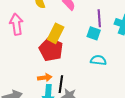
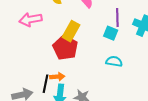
pink arrow: (16, 24) -> (31, 20), turned -95
black line: (61, 84) -> (46, 84), moved

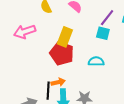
purple line: (117, 18) -> (107, 18), turned 48
cyan semicircle: (114, 61) -> (96, 61), moved

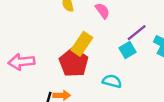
pink arrow: (25, 32) -> (21, 62), moved
cyan square: (103, 33) -> (127, 50), turned 32

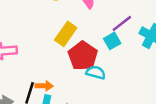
red pentagon: (74, 62) -> (83, 56), moved

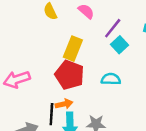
purple line: (122, 23) -> (113, 28), moved
red pentagon: (83, 56) -> (70, 75), moved

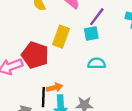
cyan square: (119, 45) -> (91, 33), moved, turned 35
red pentagon: (70, 75) -> (35, 55), moved

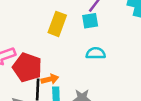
red pentagon: (35, 55) -> (27, 67), moved

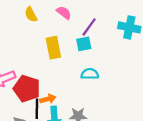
yellow rectangle: (57, 24) -> (53, 48), turned -30

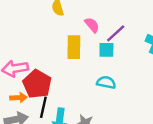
pink semicircle: (64, 13) -> (92, 25), moved
orange arrow: (48, 99) -> (18, 98), moved

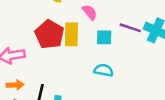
purple line: (116, 33) -> (130, 28), moved, turned 60
red pentagon: (37, 84) -> (49, 34), moved

